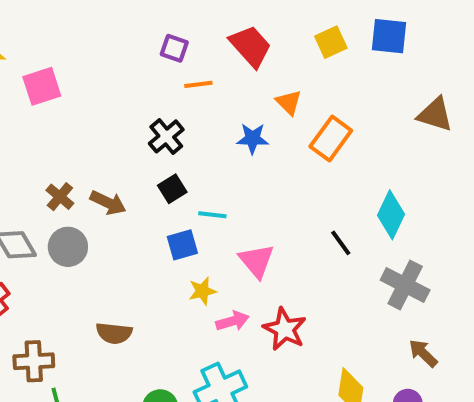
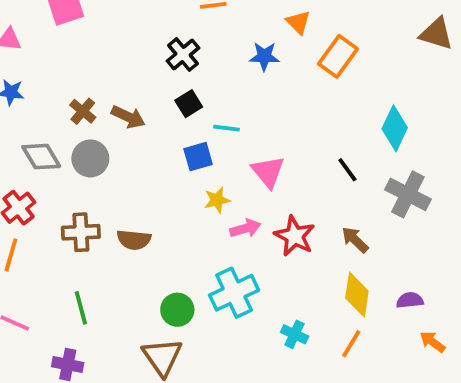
black line: (341, 243) -> (347, 170), moved
brown arrow: (423, 353) -> (355, 240), moved
brown cross: (34, 361) -> (81, 232), moved

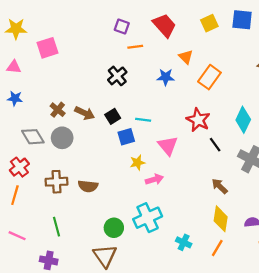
black square: (189, 104) -> (113, 116), moved
red star: (295, 236) -> (198, 120), moved

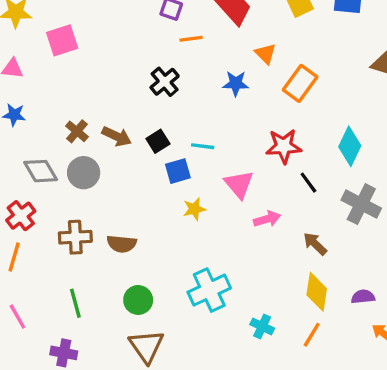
red star: (198, 120) -> (284, 146), turned -30
pink arrow: (154, 179) -> (267, 219), moved
green circle: (114, 228) -> (138, 300), moved
pink line: (17, 236) -> (17, 317), turned 36

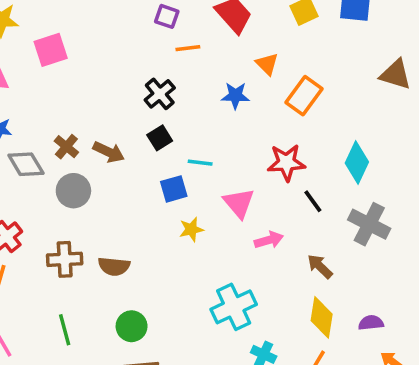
black square: (158, 141) -> (160, 138), moved
gray diamond: (41, 171) -> (26, 164), moved
cyan cross: (209, 290) -> (234, 307), moved

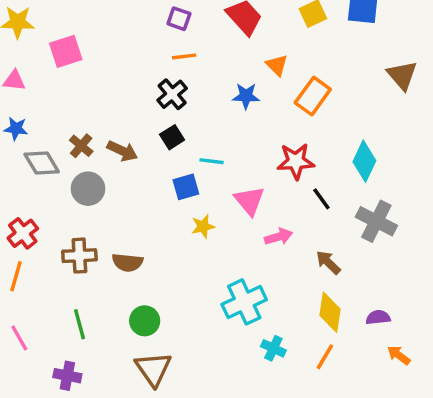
orange line: (188, 48) -> (184, 56), moved
brown triangle: (396, 75) -> (402, 75), turned 32

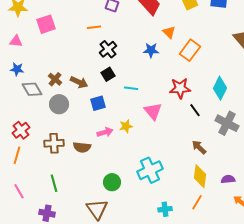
orange line: (184, 56) -> (94, 27), moved
blue square: (186, 187) -> (98, 103), moved
pink arrow: (279, 237) -> (105, 132), moved
green circle: (145, 321) -> (112, 182), moved
cyan cross: (273, 348) -> (165, 209), moved, turned -32

